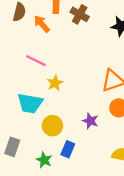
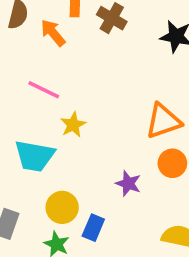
yellow circle: (52, 126) -> (62, 207), moved

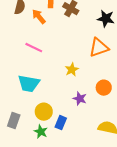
orange triangle: (163, 121) -> (99, 48), moved
yellow star: (73, 125) -> (72, 70), moved

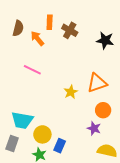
orange triangle: (99, 48) -> (97, 83), moved
cyan trapezoid: (29, 84) -> (22, 120), moved
purple star: (80, 99) -> (94, 128), moved

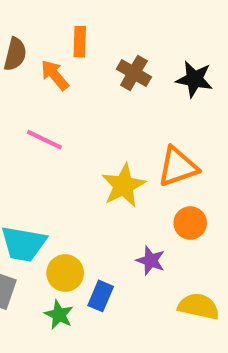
brown cross: (70, 30) -> (134, 73), moved
yellow star: (71, 92) -> (124, 185), size x1.5
purple star: (94, 128) -> (151, 261), moved

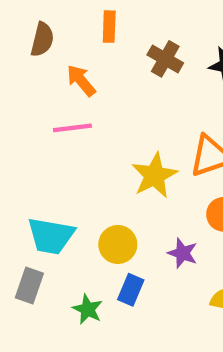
orange arrow: (55, 75) -> (81, 80), moved
pink line: (44, 140) -> (72, 128), turned -33
yellow circle: (65, 273) -> (118, 244), moved

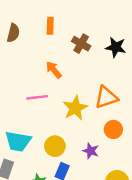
orange arrow: (81, 80) -> (54, 70), moved
pink line: (72, 128) -> (37, 97), moved

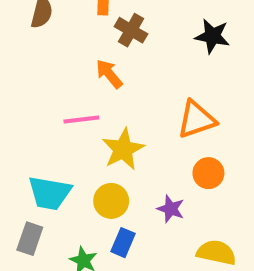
brown cross: (81, 44) -> (131, 30), moved
yellow star: (75, 108) -> (123, 149), moved

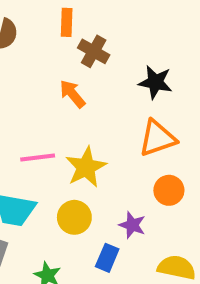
black star: (212, 36) -> (155, 82), moved
pink line: (81, 120) -> (38, 157), moved
blue rectangle: (123, 243) -> (107, 258), moved

